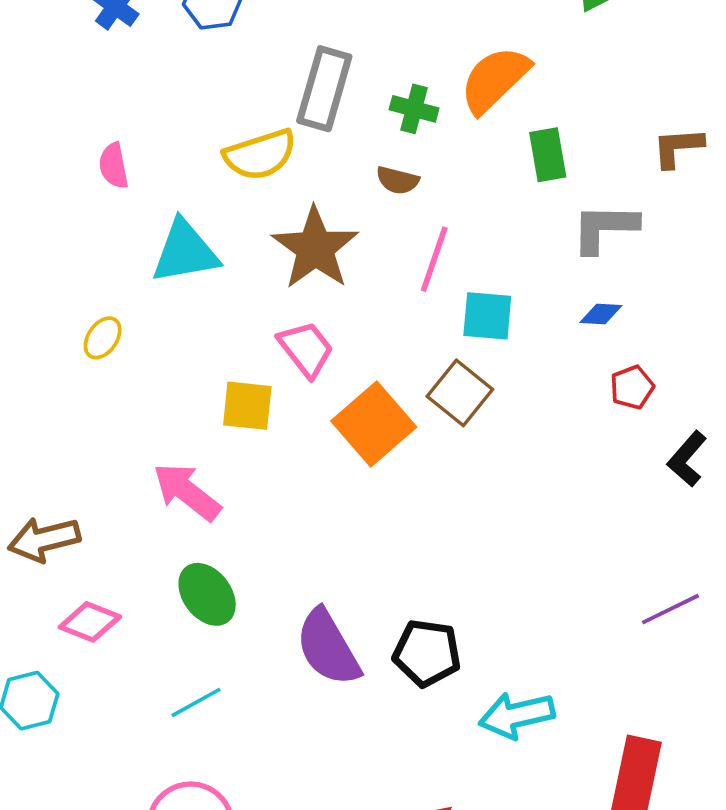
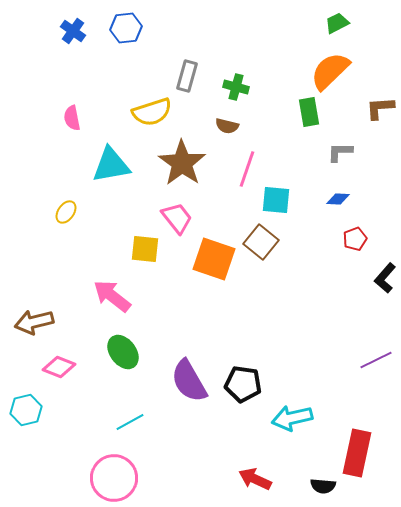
orange semicircle: (495, 80) -> (330, 71), moved
gray rectangle: (324, 89) -> (187, 76), size x0.7
gray L-shape: (605, 228) -> (340, 152), size x0.7
orange square: (374, 424) -> (214, 259), turned -30
cyan line: (196, 702) -> (130, 422), moved

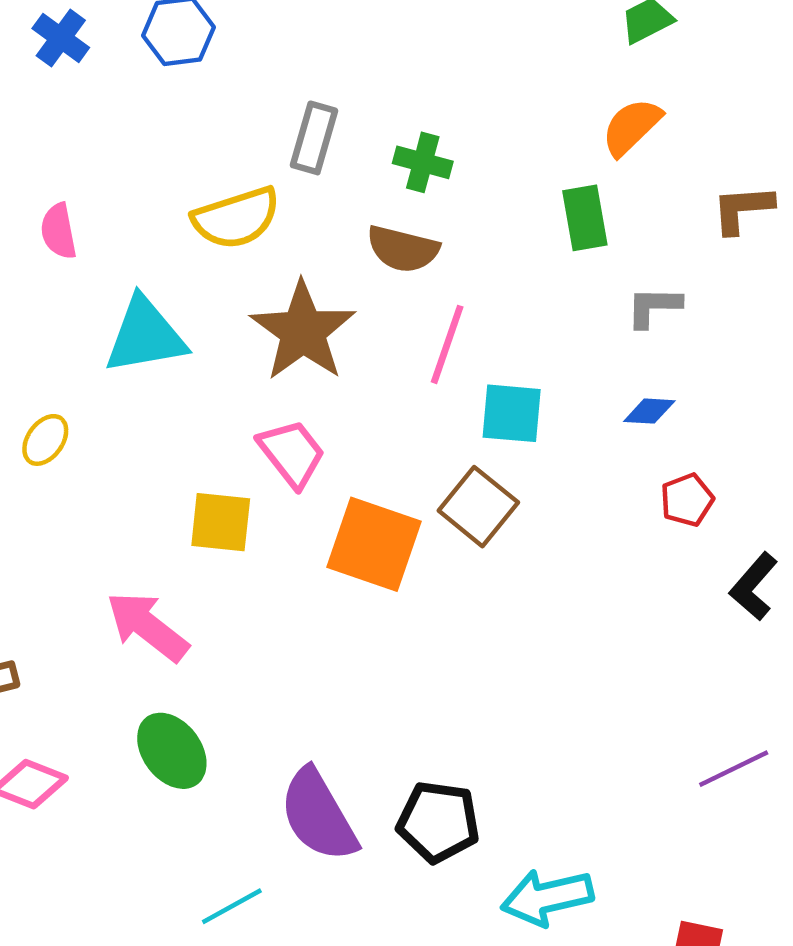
orange semicircle: (330, 71) -> (632, 127), size x0.7
brown semicircle: (227, 126) -> (403, 249), size x1.4
cyan line: (130, 422) -> (232, 906), moved

